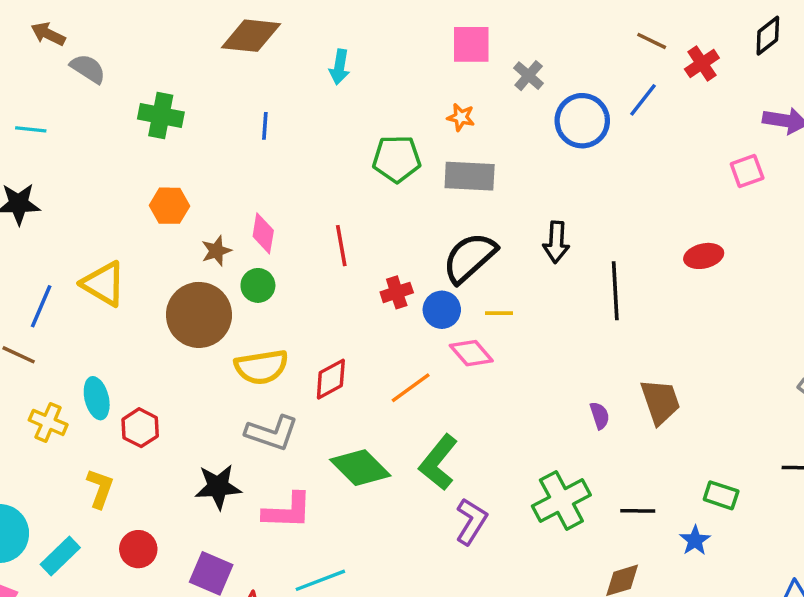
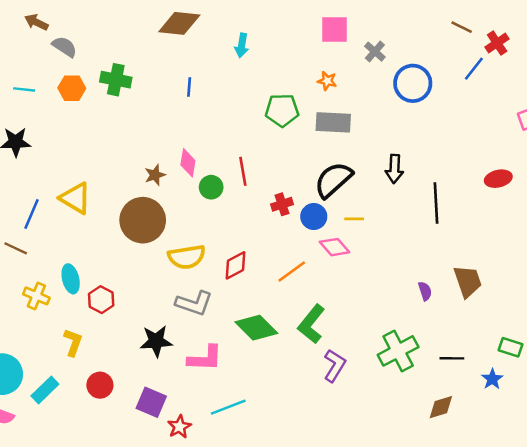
blue line: (643, 100) -> (474, 69), moved
orange hexagon: (169, 206) -> (72, 88), moved
green circle: (258, 285) -> (211, 187), moved

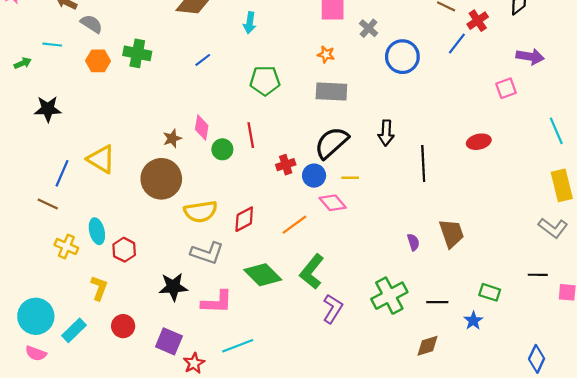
blue line: (189, 87) -> (203, 60), turned 49
cyan line: (24, 89) -> (52, 45), moved
green pentagon: (282, 110) -> (265, 81), moved

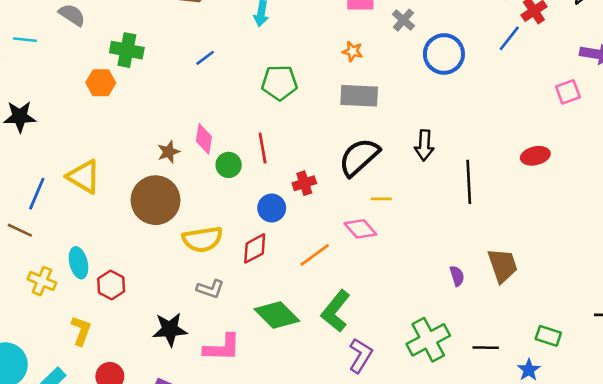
orange hexagon: (98, 61) -> (101, 83), moved
blue circle: (314, 176) -> (272, 208), moved
gray L-shape: (207, 253) -> (210, 289), size x0.7

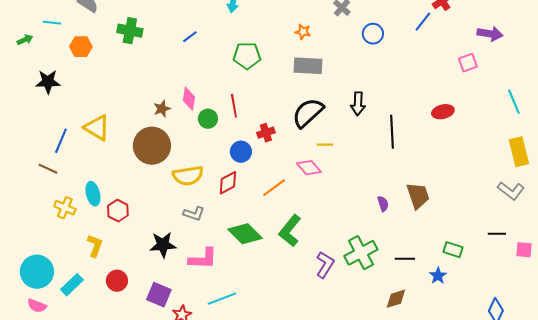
blue circle: (444, 54) -> (373, 34), size x0.7
orange hexagon: (101, 83) -> (81, 47), moved
purple L-shape: (360, 355) -> (325, 265), moved

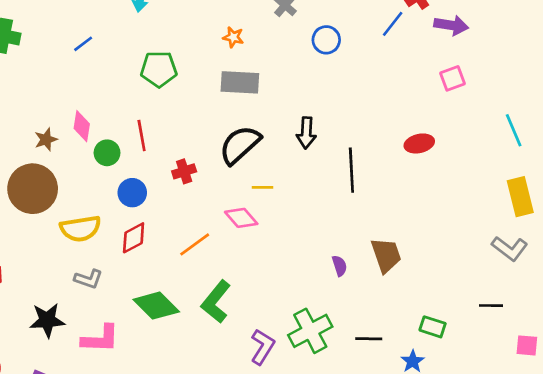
purple arrow: (490, 34) -> (451, 25), moved
blue circle: (241, 152) -> (132, 193), moved
pink square: (524, 250) -> (527, 345), moved

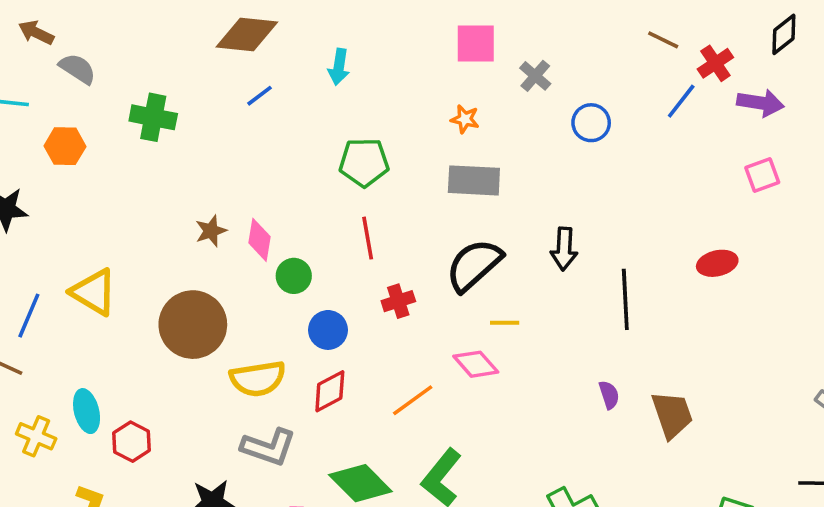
blue line: (83, 44) -> (260, 96), moved
red line: (142, 136) -> (368, 238), moved
brown star: (46, 139) -> (211, 231), moved
purple semicircle: (340, 266) -> (609, 395), moved
gray L-shape: (88, 279) -> (269, 447), size x1.4

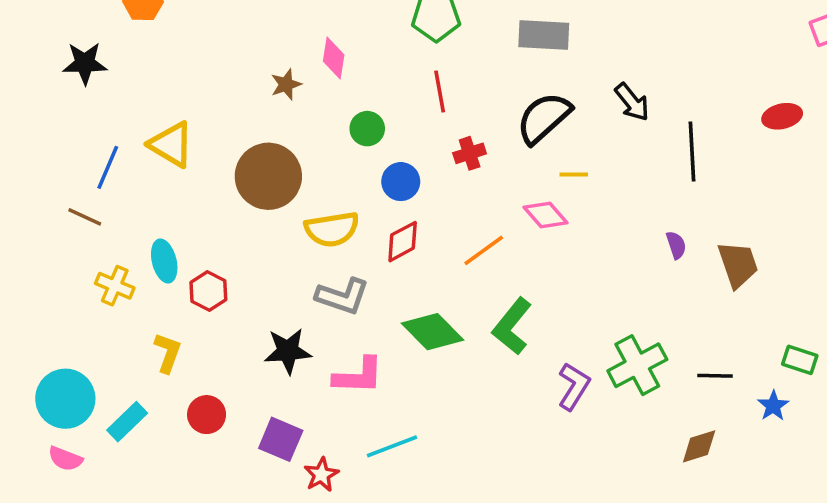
pink diamond: (260, 240) -> (334, 58), moved
black arrow: (564, 249) -> (632, 102), turned -42

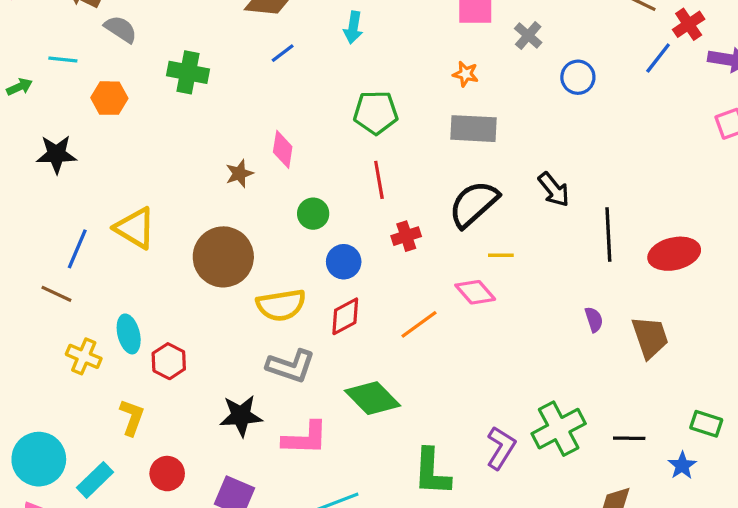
red ellipse: (782, 116) -> (674, 254), moved, size x1.4
green L-shape: (512, 326) -> (432, 472), moved, turned -36

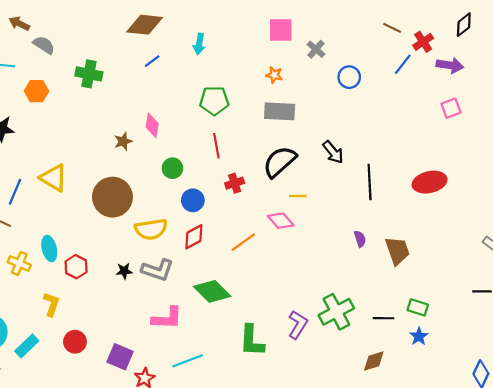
red ellipse: (674, 254) -> (430, 182), moved
black star: (241, 416) -> (124, 271), moved, size x0.6
green rectangle: (706, 424) -> (418, 307), moved

